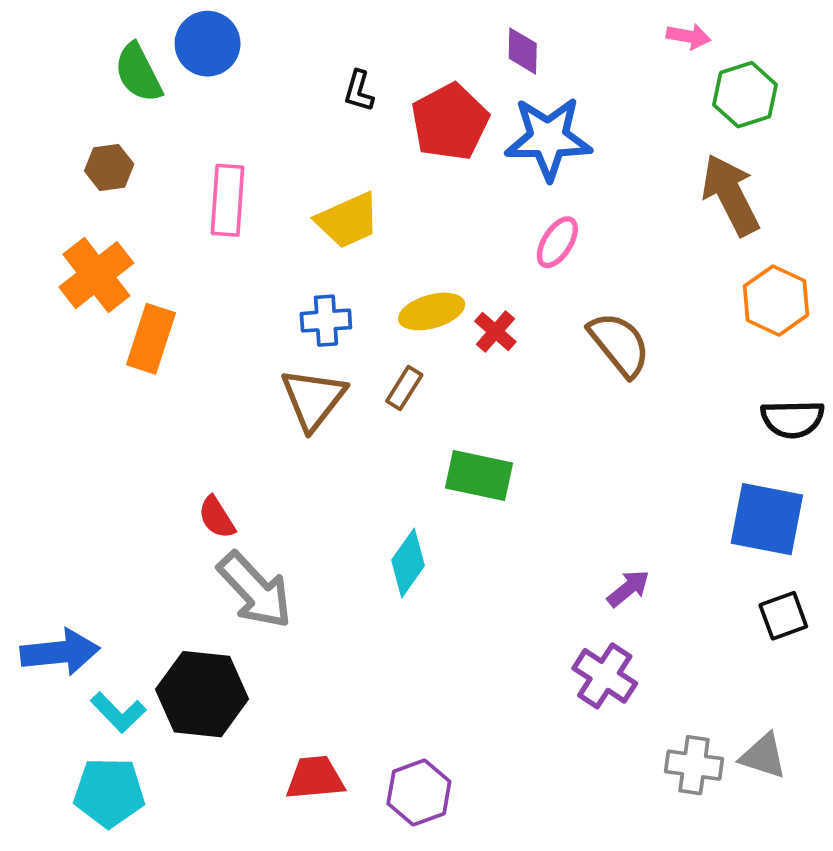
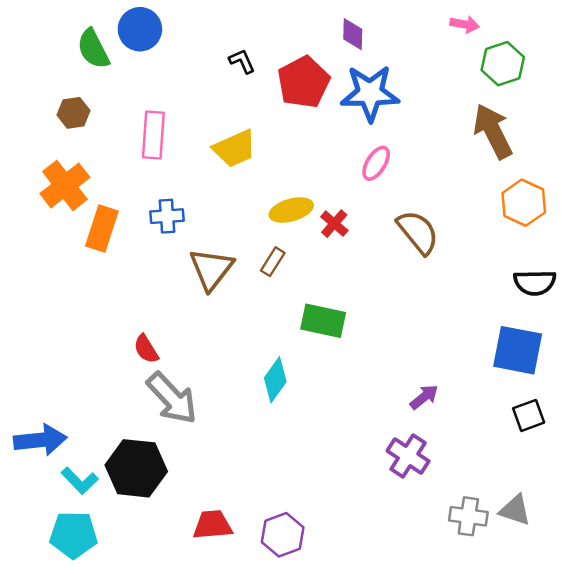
black L-shape: (359, 91) -> (242, 61), turned 140
blue cross: (326, 321) -> (167, 216), moved

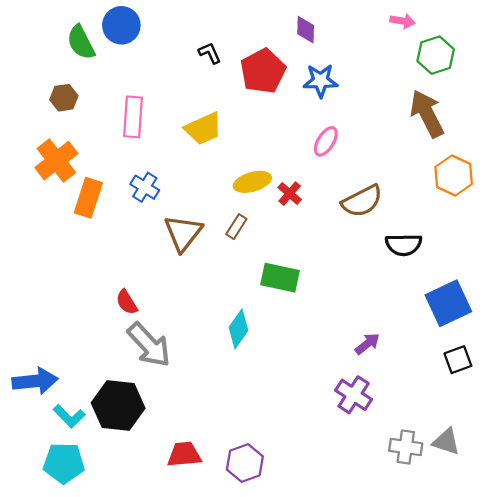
blue star: (370, 93) -> (321, 81), size x0.7
blue cross: (167, 216) -> (145, 187), turned 36
brown semicircle: (418, 232) -> (362, 201), turned 102
black semicircle: (535, 283) -> (404, 245), moved
blue square: (518, 350) -> (448, 303), turned -36

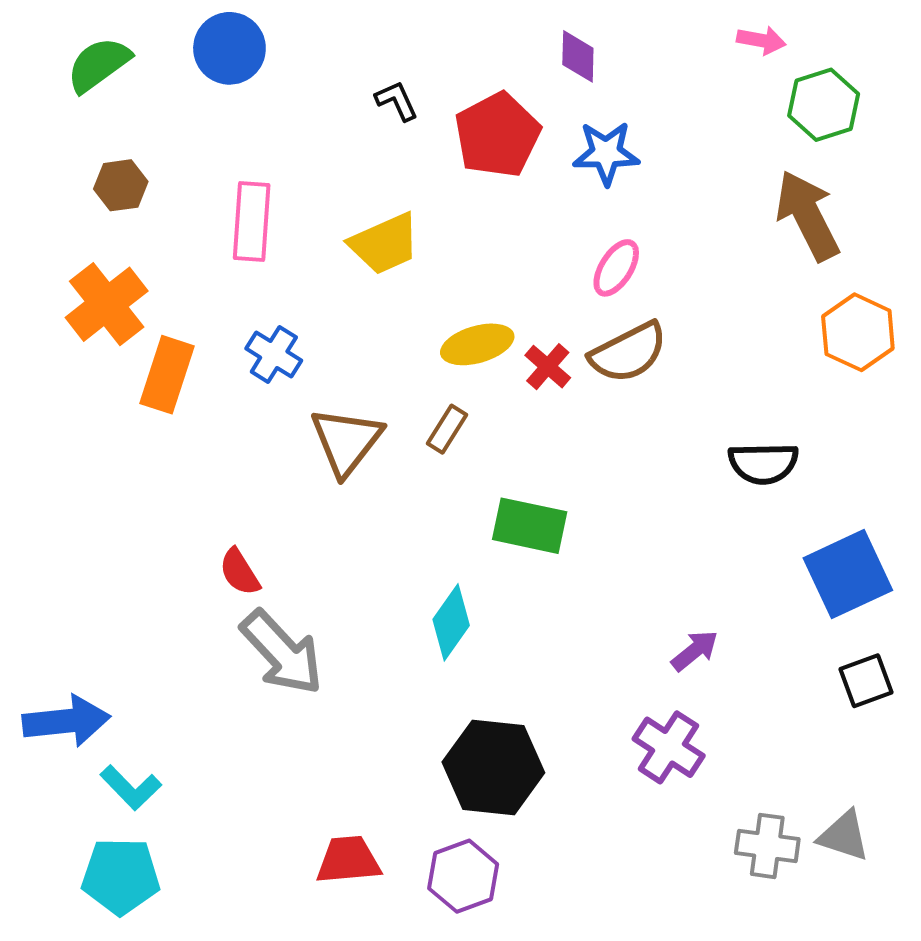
green semicircle: (81, 42) -> (99, 64), moved, turned 81
brown semicircle: (362, 201) -> (628, 352), moved
black hexagon: (118, 405) -> (493, 767), moved

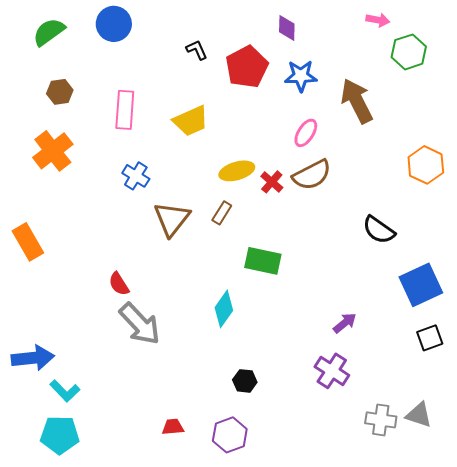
brown arrow: (808, 216) -> (357, 101), moved
orange rectangle: (167, 375) -> (28, 242), moved, turned -48
black semicircle: (763, 463) -> (379, 230), turned 36
black hexagon: (493, 767) -> (245, 381), size x0.5
red trapezoid: (348, 860) -> (173, 427), size x0.7

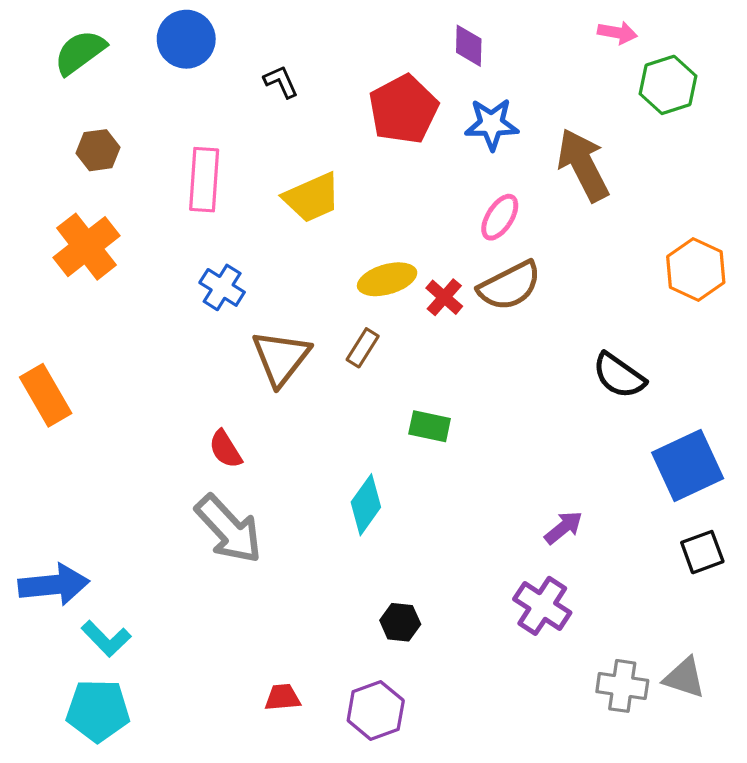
black L-shape: (197, 50) -> (281, 82), moved
green rectangle: (263, 261) -> (430, 426), size x0.7
red semicircle: (119, 284) -> (225, 449), moved

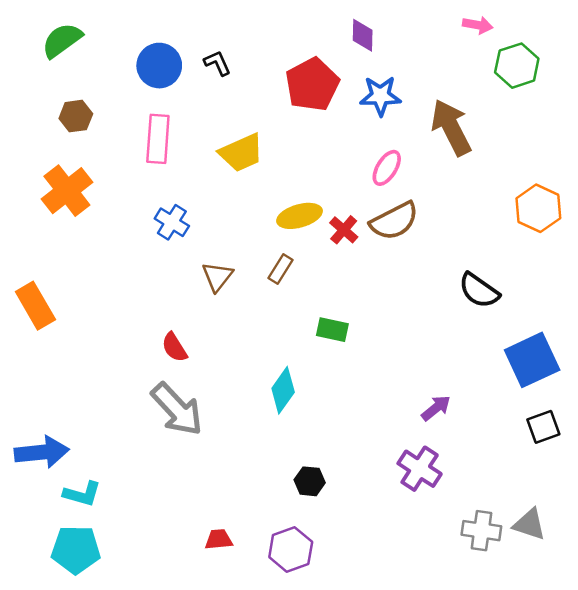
blue circle: (186, 39) -> (159, 66), moved
brown triangle: (281, 358) -> (217, 277), size x0.7
cyan L-shape: (106, 639) -> (82, 494), turned -30

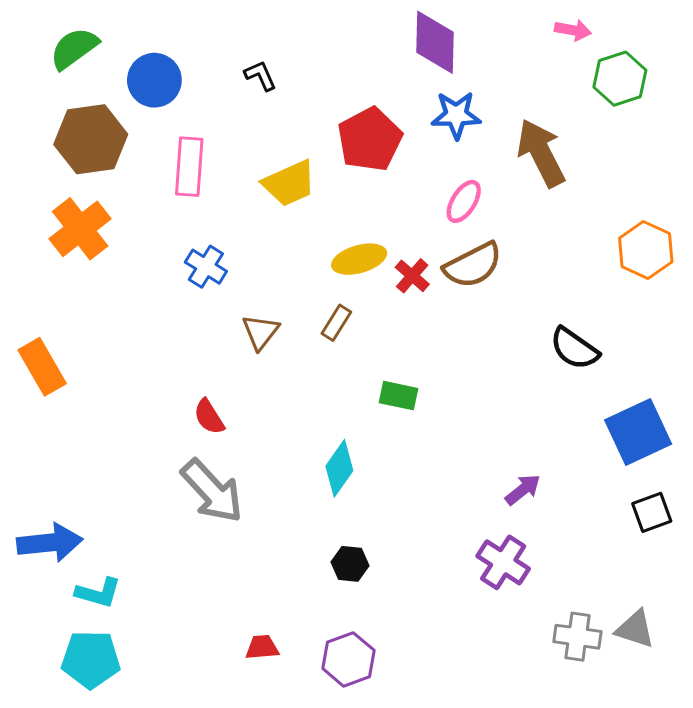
purple diamond: (363, 35) -> (435, 42), size x1.6
blue circle: (159, 66) -> (154, 80), moved
red pentagon: (312, 84) -> (370, 139), moved
brown hexagon: (76, 116) -> (91, 139), size x1.8
black hexagon: (310, 481) -> (350, 564), moved

